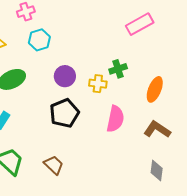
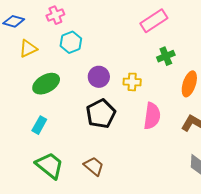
pink rectangle: (140, 24) -> (154, 21), moved
green cross: (118, 69) -> (166, 56), moved

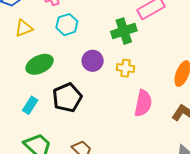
green cross: (166, 56) -> (124, 31), moved, size x1.4
black pentagon: (101, 114) -> (67, 98), moved

